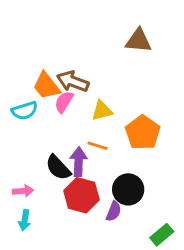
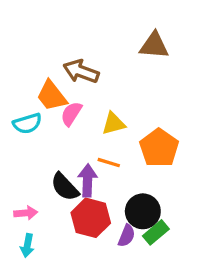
brown arrow: (73, 81) -> (81, 71), moved
green rectangle: (162, 235) -> (156, 232), moved

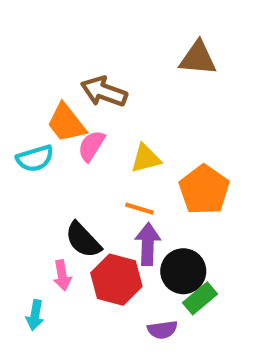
purple arrow: (88, 180) -> (148, 244), moved
pink arrow: (26, 213) -> (62, 275), moved, turned 85
purple semicircle: (127, 236) -> (162, 330), moved, turned 60

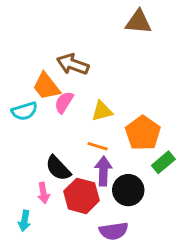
brown triangle: (198, 58) -> (138, 22), moved
green rectangle: (200, 298) -> (163, 162), moved
purple semicircle: (162, 330) -> (114, 231), size x1.4

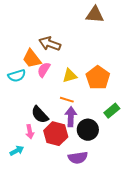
orange pentagon: (143, 133) -> (98, 78), moved
cyan arrow: (24, 221) -> (17, 151), turned -128

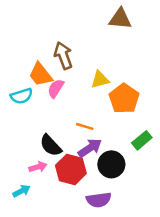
brown arrow: (50, 44) -> (63, 56), turned 50
yellow triangle: (70, 76) -> (100, 80), moved
purple arrow: (71, 117) -> (90, 148), turned 54
pink arrow: (30, 132) -> (38, 167), turned -96

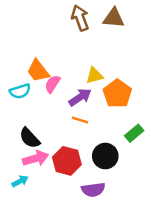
brown arrow: (63, 56) -> (80, 18), moved
black semicircle: (51, 145) -> (30, 138), moved
purple arrow: (90, 148) -> (80, 97), moved
pink arrow: (38, 167) -> (36, 158), size x1.5

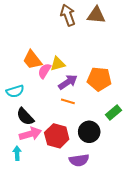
yellow triangle: (94, 76) -> (58, 64), moved
cyan semicircle: (20, 91) -> (15, 91), moved
orange pentagon: (117, 94) -> (99, 79), turned -30
cyan arrow: (20, 181) -> (17, 153), turned -64

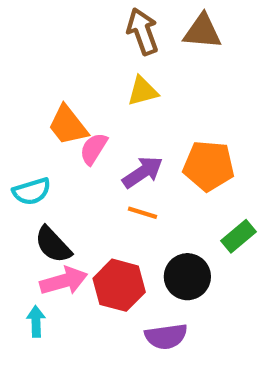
yellow triangle: (58, 64) -> (143, 91), moved

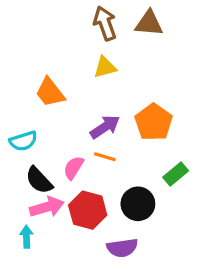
pink semicircle: (94, 149) -> (74, 168), moved
orange pentagon: (209, 166) -> (154, 122), turned 30

